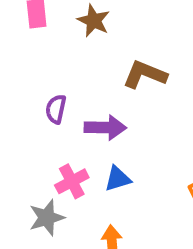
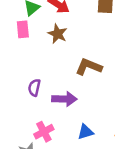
blue triangle: (118, 179) -> (86, 132), moved

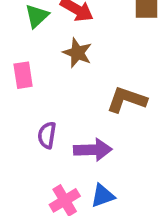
pink rectangle: (23, 29) -> (23, 75), moved
blue triangle: (86, 132) -> (103, 196), moved

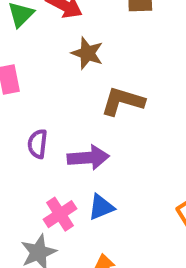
brown star: (77, 53) -> (87, 53), moved

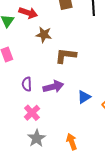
blue triangle: (101, 207) -> (84, 97), moved
pink cross: (60, 214) -> (32, 113), moved

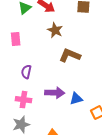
purple arrow: (53, 87) -> (55, 93), moved
pink cross: (32, 113) -> (23, 100), turned 35

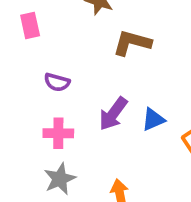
purple semicircle: (26, 72) -> (57, 82), turned -80
purple arrow: (55, 93) -> (113, 114), turned 132

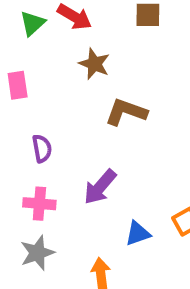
purple semicircle: (57, 82) -> (42, 149), turned -120
blue triangle: (153, 120) -> (138, 233), moved

